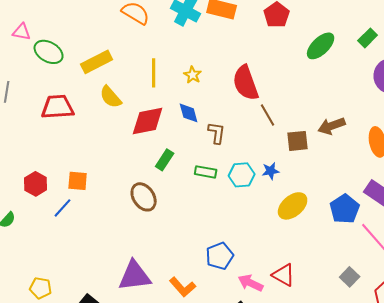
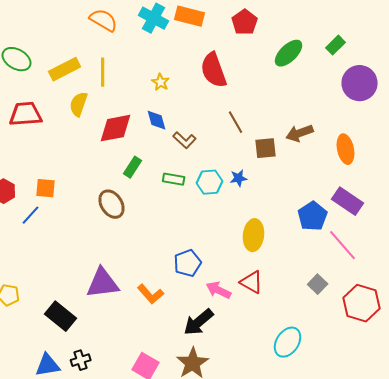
yellow line: (154, 73) -> (103, 72), moved
red semicircle: (246, 83) -> (214, 70), moved
yellow semicircle: (111, 97) -> (79, 104), turned 60
brown L-shape: (217, 133) -> (185, 140), turned 125
yellow ellipse: (293, 206) -> (254, 235), moved, turned -44

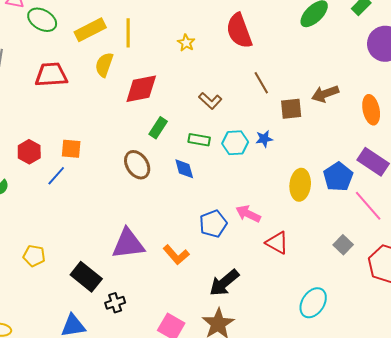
blue diamond: (157, 120) -> (184, 169), moved
yellow ellipse: (254, 235) -> (300, 185), moved
pink arrow: (219, 290) -> (248, 214), moved
black cross: (81, 360) -> (115, 303), moved

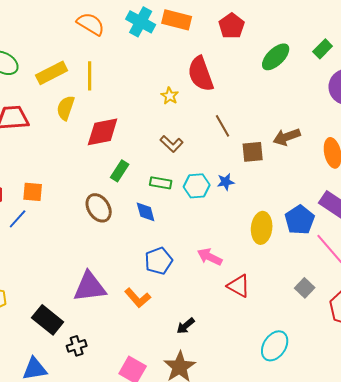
yellow star: (186, 43) -> (170, 96), moved
blue pentagon: (213, 224) -> (159, 261), moved
black arrow: (224, 283) -> (186, 326), size x0.6

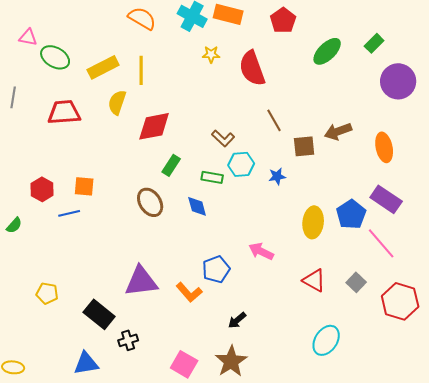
yellow star: (170, 96) -> (211, 54), moved, turned -30
cyan hexagon: (197, 186) -> (241, 164), moved
blue line: (18, 219) -> (69, 213), turned 35
blue pentagon: (159, 261) -> (216, 269), moved
red triangle: (239, 286) -> (314, 280), moved

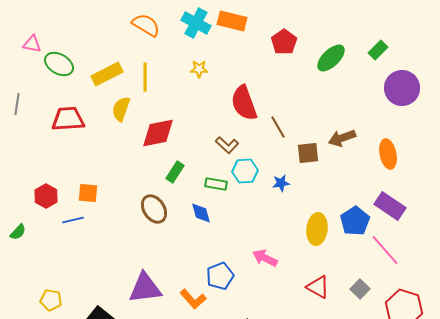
red pentagon: (283, 20) -> (284, 42), moved
yellow star: (211, 54) -> (199, 69), moved
red semicircle: (252, 68) -> (244, 103), moved

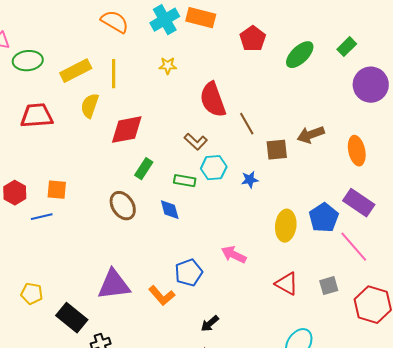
cyan cross: (196, 23) -> (165, 20), turned 32
green ellipse: (59, 64) -> (28, 61), turned -36
gray square: (360, 289) -> (329, 286), turned 30
yellow pentagon: (51, 300) -> (32, 294), moved

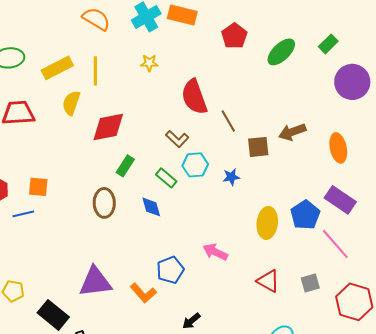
green rectangle: (185, 181) -> (166, 178), turned 30
brown ellipse: (123, 206) -> (104, 203), turned 32

